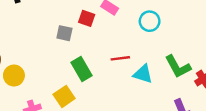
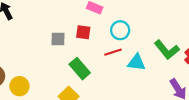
red square: (87, 18) -> (83, 32), moved
cyan circle: (150, 21) -> (120, 30), moved

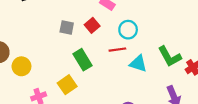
red square: (83, 32) -> (92, 25), turned 32

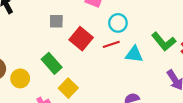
red square: (92, 25) -> (81, 39), moved, size x1.5
gray square: (67, 27) -> (56, 21), moved
green rectangle: (83, 60) -> (52, 63), moved

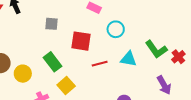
gray square: (56, 21) -> (52, 24), moved
red square: (81, 39) -> (81, 41), turned -35
red line: (111, 44) -> (100, 64), moved

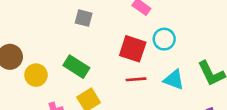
red square: (81, 41) -> (133, 49), moved
green rectangle: (52, 62) -> (76, 67), turned -30

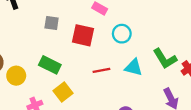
red square: (133, 49) -> (83, 35), moved

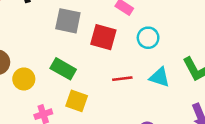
gray square: (52, 23) -> (68, 21), size x1.5
yellow square: (63, 92) -> (77, 101), turned -36

